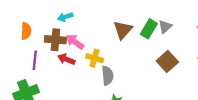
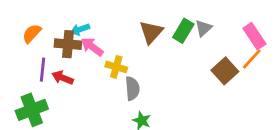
cyan arrow: (65, 17) -> (80, 29), moved
orange semicircle: (26, 31) -> (32, 33), turned -140
red arrow: (66, 59) -> (63, 78), moved
brown square: (167, 61) -> (225, 71), moved

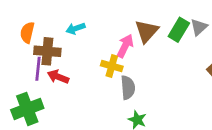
orange semicircle: (32, 33) -> (27, 33), turned -30
brown cross: (68, 44) -> (47, 51), moved
pink arrow: (92, 47) -> (125, 46), moved, turned 80

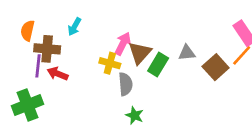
gray triangle: (199, 27) -> (187, 53), moved, turned 36
cyan arrow: (76, 29) -> (75, 27), turned -42
green rectangle: (179, 30) -> (158, 65), moved
brown triangle: (147, 31) -> (140, 53), moved

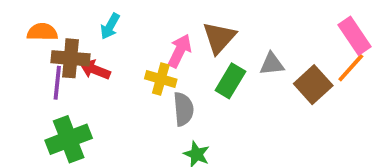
orange semicircle: (28, 31) -> (42, 32), turned 78
brown triangle: (140, 53) -> (219, 38), moved
red arrow: (58, 74) -> (95, 70), moved
green cross: (28, 105) -> (69, 139), moved

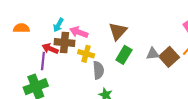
pink arrow: (180, 51) -> (79, 32), moved, turned -96
brown cross: (71, 58) -> (64, 42), moved
gray triangle: (272, 64) -> (153, 54), moved
purple line: (57, 83) -> (43, 61), moved

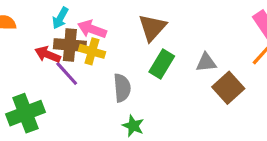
yellow cross: (86, 54) -> (92, 51), moved
brown square: (169, 57) -> (228, 88), moved
purple line: (43, 61) -> (67, 74), moved, turned -48

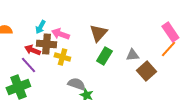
yellow cross: (92, 51) -> (62, 57), moved
purple line: (67, 74) -> (28, 65), moved
gray semicircle: (122, 88) -> (76, 84), moved, turned -66

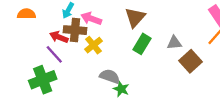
yellow cross: (62, 57) -> (93, 45), turned 35

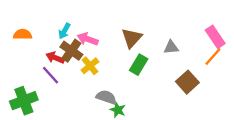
brown cross: (75, 30) -> (71, 51), turned 30
gray triangle: (174, 43) -> (171, 47), moved
green cross: (43, 80) -> (24, 101), moved

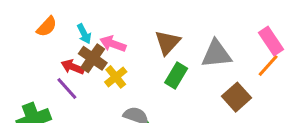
cyan arrow: (64, 31) -> (84, 34), turned -56
orange semicircle: (23, 34) -> (47, 27), moved, turned 132
gray triangle: (171, 47) -> (216, 54), size x1.6

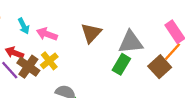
brown cross: (93, 58) -> (28, 67), moved
green rectangle: (176, 75) -> (121, 64), moved
brown square: (237, 97) -> (160, 67), moved

